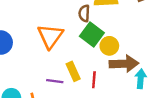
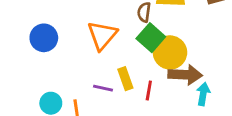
yellow circle: (109, 46) -> (170, 53), size x1.5

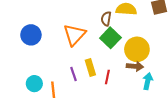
yellow circle: (170, 53) -> (137, 49), moved
brown arrow: (185, 75) -> (135, 66), size x0.7
purple line: (103, 88) -> (73, 74), turned 56

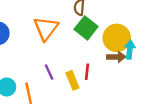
yellow rectangle: (90, 68) -> (72, 80), moved
cyan arrow: (148, 81) -> (130, 50), moved

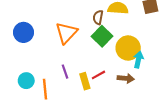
brown arrow: (116, 57) -> (126, 78), moved
red line: (87, 72) -> (99, 75), turned 48

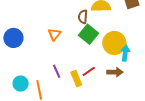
orange triangle: (66, 33) -> (54, 34), size x0.6

